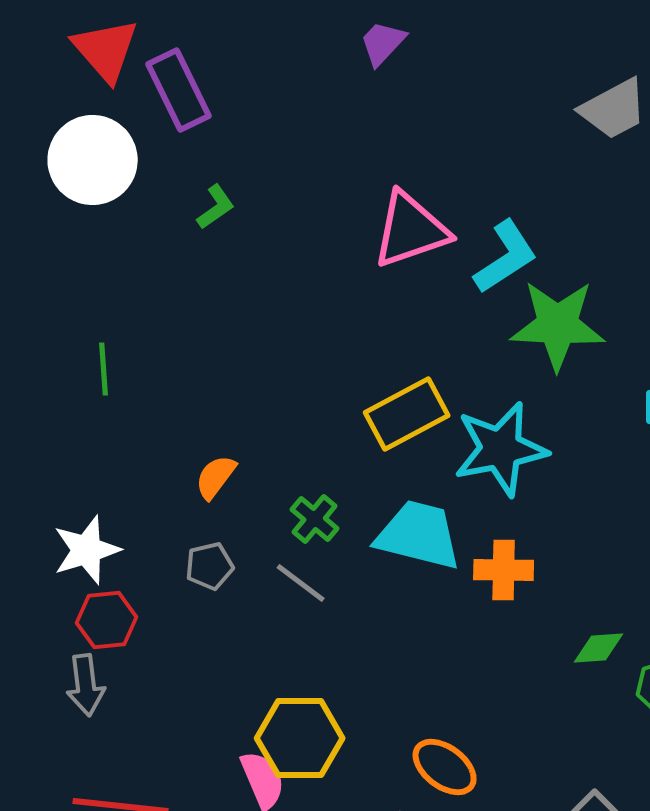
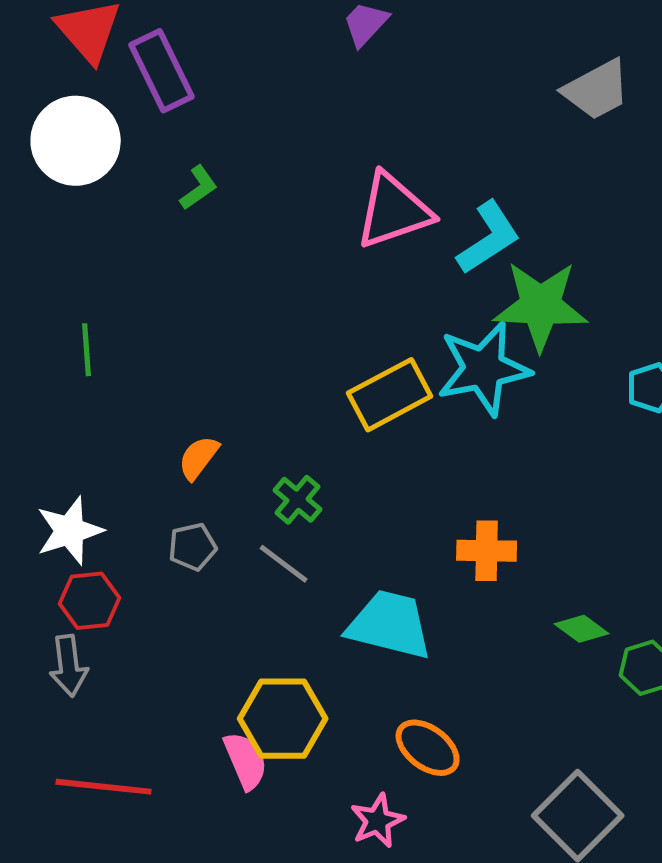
cyan star: (501, 449) -> (484, 369), moved
cyan trapezoid: (419, 535) -> (390, 625), moved
green diamond: (599, 648) -> (582, 629), turned 40

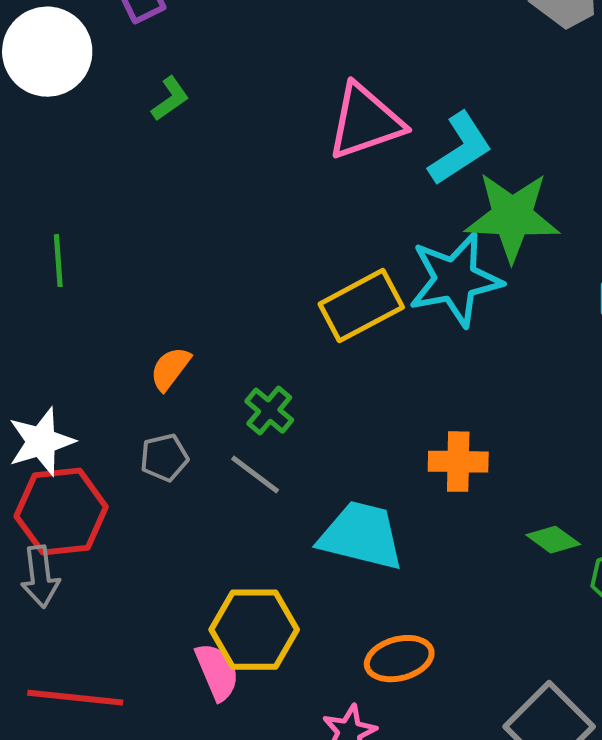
red hexagon: (90, 601) -> (61, 512), size x1.5
orange ellipse: (428, 748) -> (399, 659), turned -52

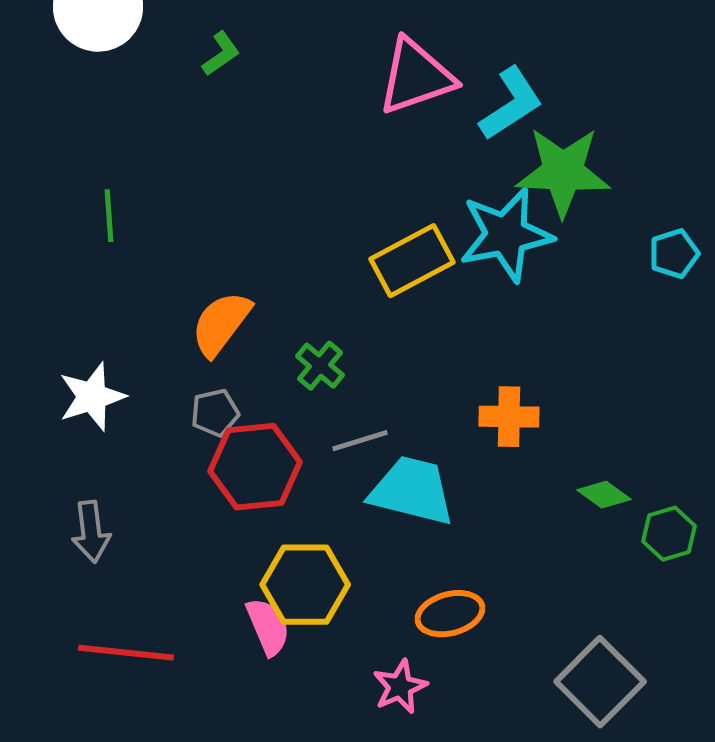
orange semicircle: (170, 369) -> (221, 324), size x1.5
gray line: (255, 475) -> (360, 441), moved, turned -54
red hexagon: (61, 512) -> (255, 467), moved

